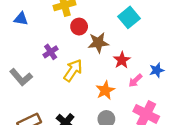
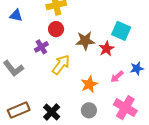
cyan square: (129, 17) -> (121, 31), moved, turned -30
red circle: (79, 27) -> (56, 29), moved
red star: (122, 60) -> (106, 49), moved

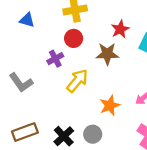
red star: (106, 49) -> (120, 29), moved
gray circle: (89, 110) -> (93, 134), moved

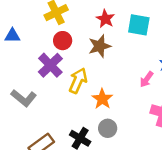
purple cross: (55, 59) -> (50, 65), size x1.5
orange star: (110, 105) -> (102, 99), moved

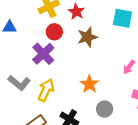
red star: (105, 19) -> (76, 12), moved
yellow arrow: (78, 81) -> (46, 90), moved
gray circle: (108, 128) -> (105, 109), moved

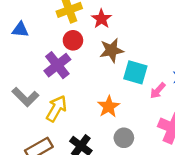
cyan square: (122, 18) -> (135, 72), moved

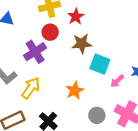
gray circle: (124, 138) -> (97, 115), moved

